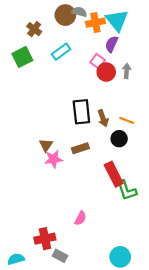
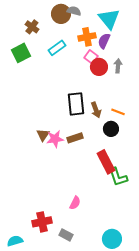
orange cross: (95, 23) -> (87, 37), moved
pink star: (54, 159) -> (55, 139), moved
gray rectangle: (60, 256) -> (66, 235), moved

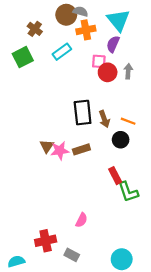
orange cross: (87, 37) -> (86, 30), moved
pink square: (91, 57) -> (99, 61), turned -32
red rectangle: (106, 162) -> (115, 176), size x0.7

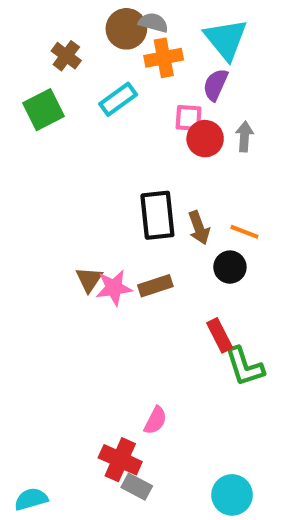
red cross: (46, 241) -> (120, 460), moved, turned 36

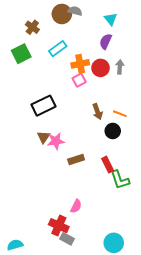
cyan triangle: (226, 39) -> (111, 19), size x0.6
orange cross: (164, 58) -> (80, 64), moved
pink square: (189, 118) -> (79, 80), moved, turned -32
black rectangle: (157, 215) -> (44, 106), moved, turned 70
brown rectangle: (155, 286) -> (76, 159), moved

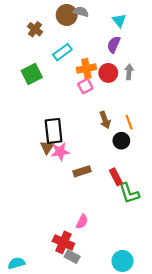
green square: (21, 54) -> (32, 74), moved
black rectangle: (44, 106) -> (54, 131), moved, turned -70
orange line: (120, 114) -> (129, 122), turned 48

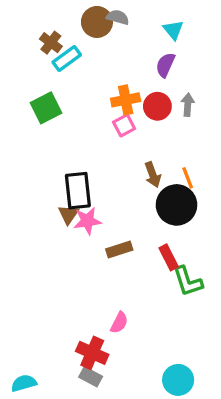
cyan rectangle: (62, 52) -> (67, 59), moved
black circle: (121, 141) -> (177, 205), size x1.6
gray rectangle: (72, 257) -> (91, 377), moved

